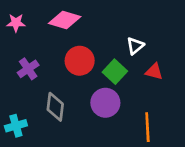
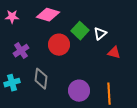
green square: (115, 72) -> (80, 31), moved
purple circle: (105, 103) -> (79, 91), moved
cyan cross: (16, 126) -> (12, 83), moved

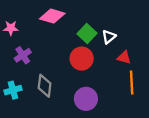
pink star: (12, 17) -> (11, 28), moved
red circle: (59, 45) -> (82, 59), moved
orange line: (109, 94) -> (132, 83), moved

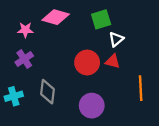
pink star: (11, 28) -> (25, 30), moved
green square: (87, 33) -> (101, 19), moved, turned 30
red triangle: (124, 57) -> (113, 61), moved

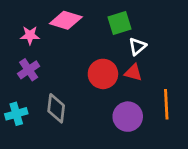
purple circle: (92, 106) -> (128, 117), moved

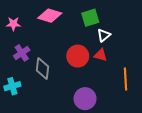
pink star: (30, 35) -> (13, 24), moved
gray diamond: (56, 108) -> (42, 69), moved
purple circle: (128, 117) -> (85, 99), moved

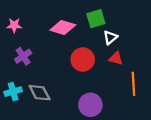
pink diamond: (50, 16) -> (63, 28), moved
red triangle: (101, 55) -> (116, 58), moved
gray diamond: (42, 69) -> (40, 93), moved, turned -35

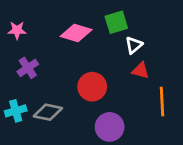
red circle: (83, 60) -> (92, 87), moved
gray diamond: (40, 93) -> (48, 112), turned -50

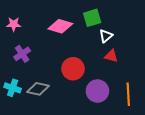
orange line: (162, 101) -> (128, 94), moved
cyan cross: (16, 111) -> (13, 88), turned 35
purple circle: (110, 127) -> (97, 91), moved

